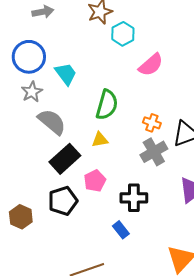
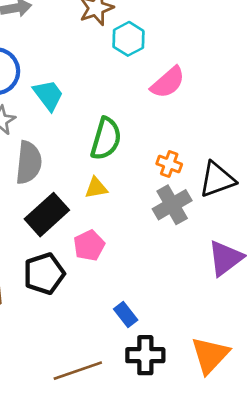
gray semicircle: (52, 122) -> (29, 163), turned 56
black cross: (134, 198) -> (145, 355), moved

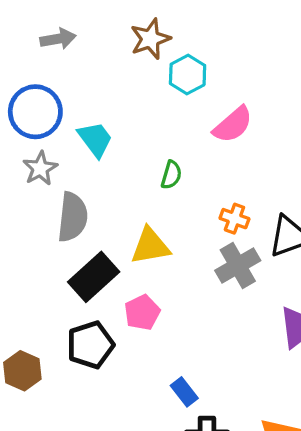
green semicircle: (106, 139) -> (171, 175), moved, size x0.6
yellow triangle: (96, 188) -> (150, 246), size x1.5

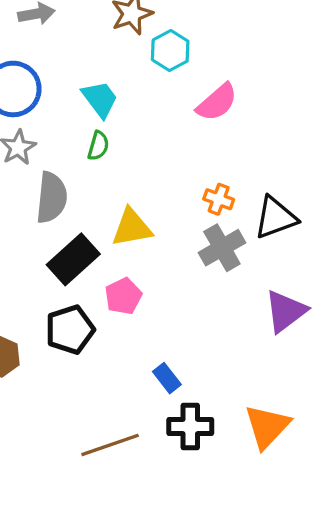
cyan trapezoid: (95, 139) -> (100, 99), moved
green semicircle: (171, 175) -> (98, 146), moved

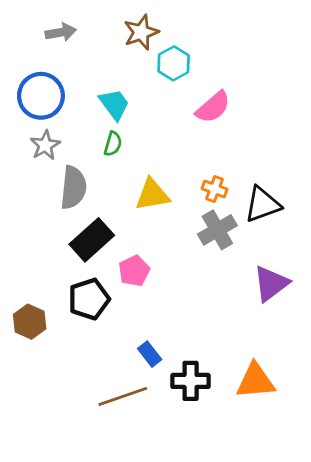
yellow triangle: (132, 228) -> (152, 195), moved
blue rectangle: (167, 378) -> (150, 354), moved
orange triangle: (267, 427) -> (255, 381), turned 42

